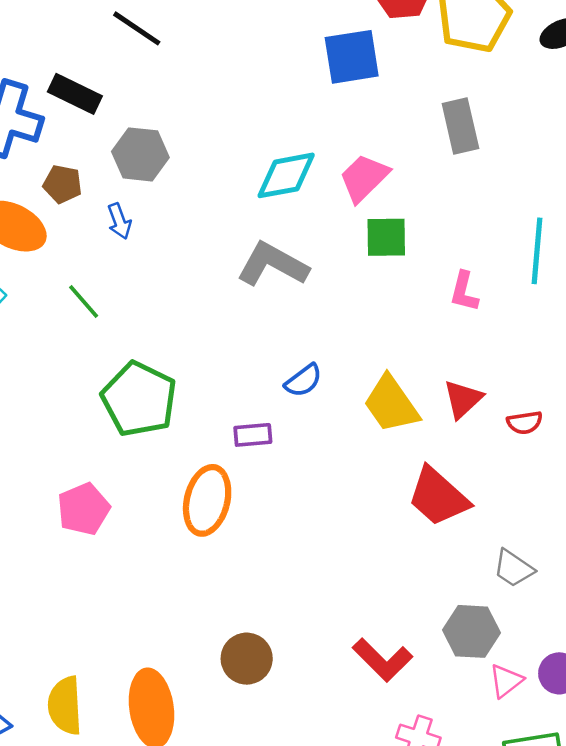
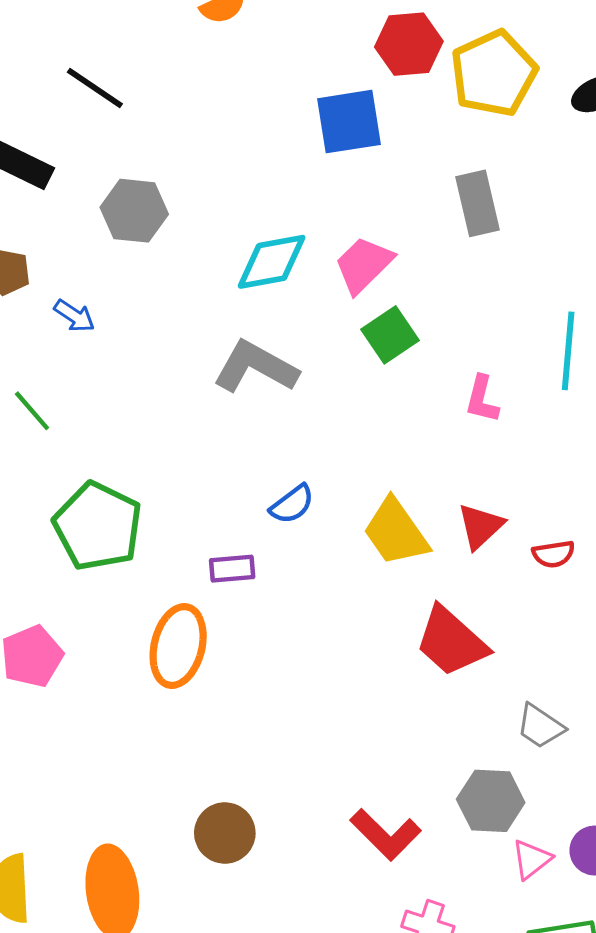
gray hexagon: (140, 154) -> (134, 211), moved
blue arrow: (119, 221) -> (74, 316), turned -36
green square: (386, 237) -> (390, 335), turned -33

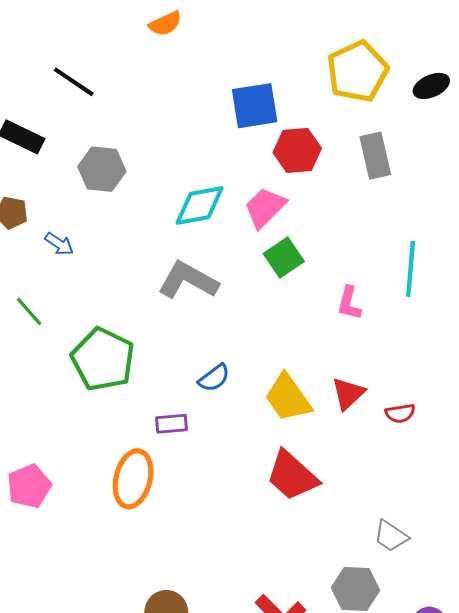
red hexagon: (409, 44) -> (297, 150), moved
gray rectangle: (478, 203) -> (375, 156), moved
green pentagon: (98, 526) -> (103, 359), moved
red trapezoid: (451, 642) -> (292, 476), moved

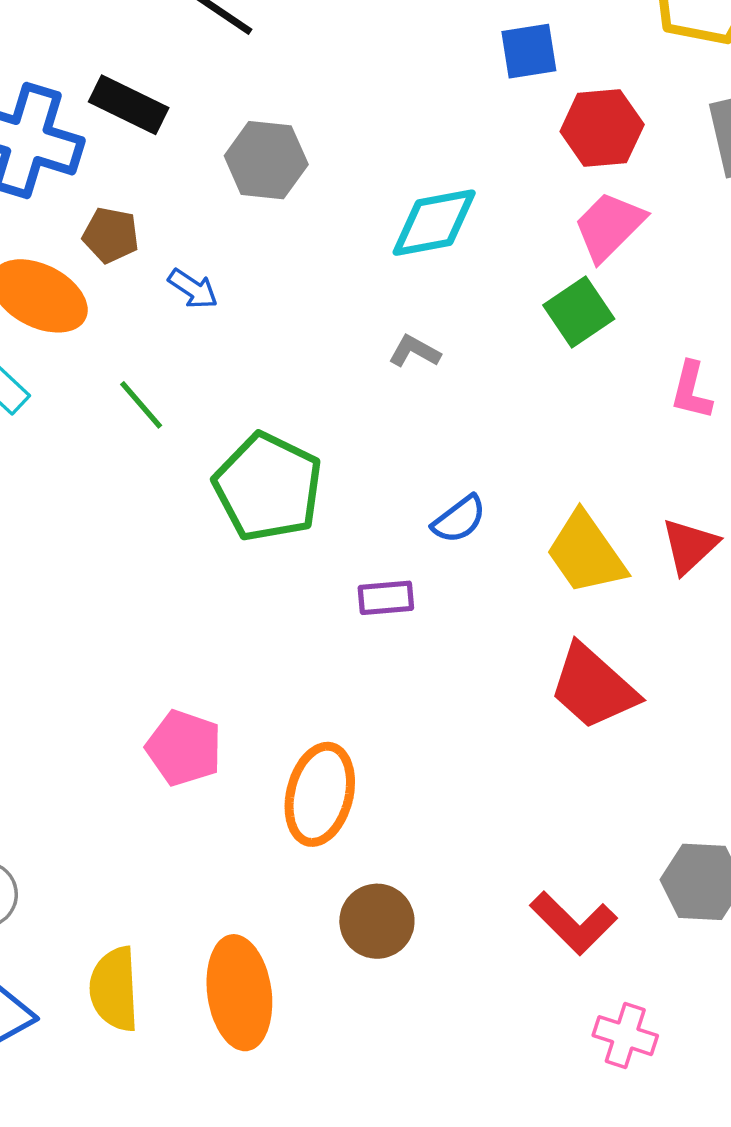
blue square: (255, 106) -> (529, 51), size x0.7
pink trapezoid: (265, 208) -> (609, 226), moved
gray L-shape: (188, 280) -> (414, 351), size x0.5
orange ellipse: (133, 479) -> (320, 794), moved
pink pentagon: (29, 486) -> (184, 748), moved, turned -30

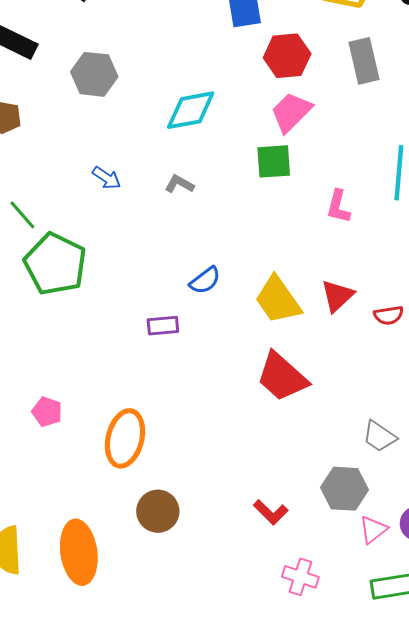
blue arrow: (193, 289) -> (107, 178), moved
green square: (579, 312) -> (274, 161), turned 30
green pentagon: (268, 487) -> (55, 264), moved
pink pentagon: (184, 748) -> (47, 412), size x0.7
red L-shape: (573, 923) -> (271, 512), size x0.7

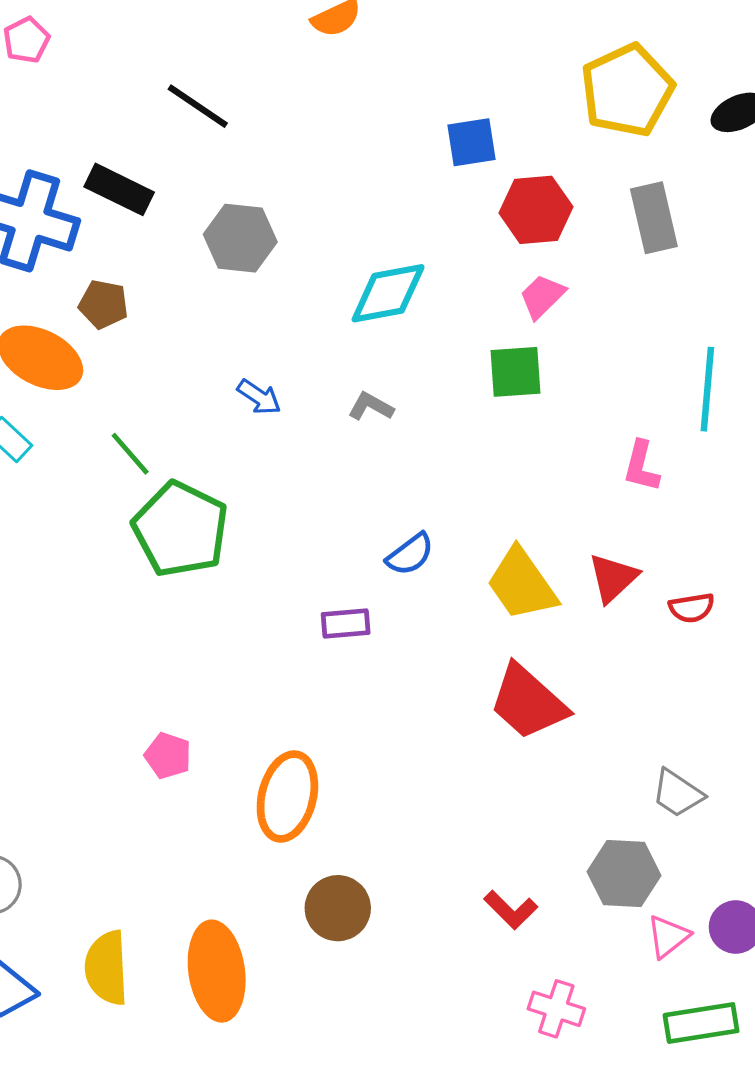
pink trapezoid: (291, 112) -> (542, 296), size x0.7
pink L-shape: (338, 207) -> (641, 466), moved

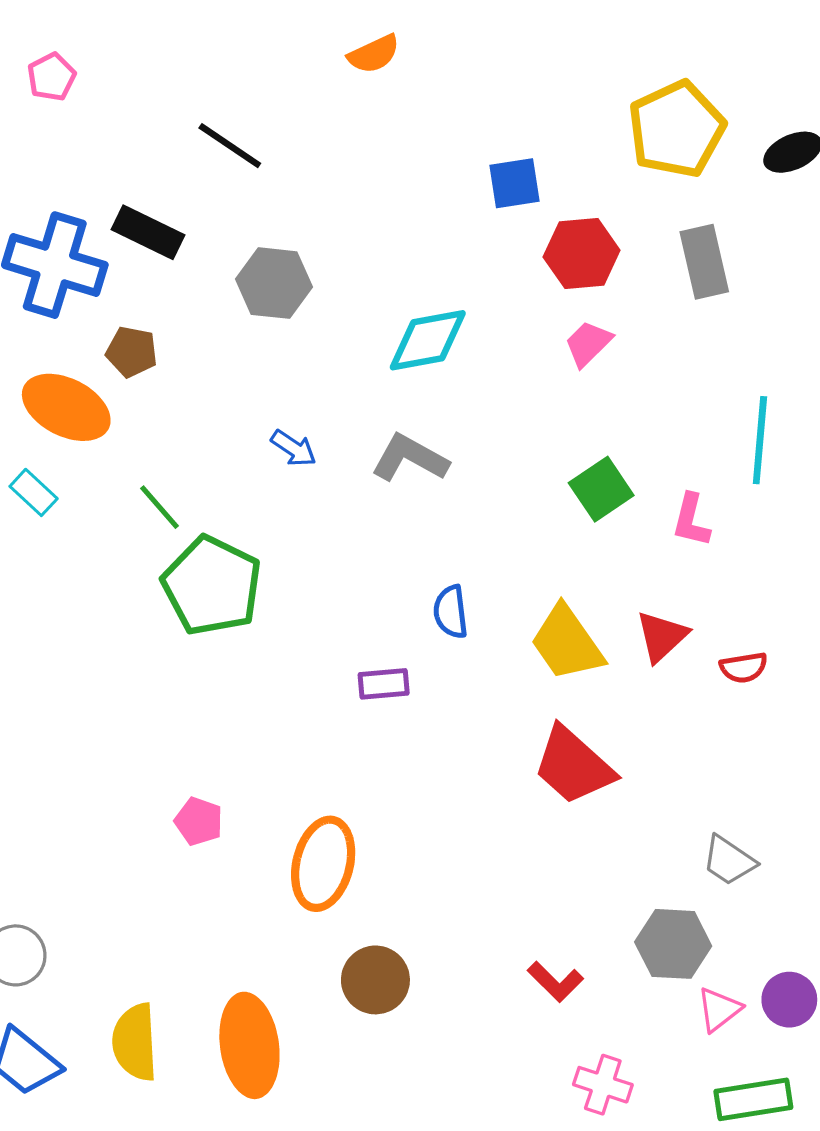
green square: (515, 372) -> (601, 489), moved, turned -30
gray L-shape: (371, 406) -> (410, 458), size x1.6
blue semicircle: (410, 554) -> (451, 612), turned 120

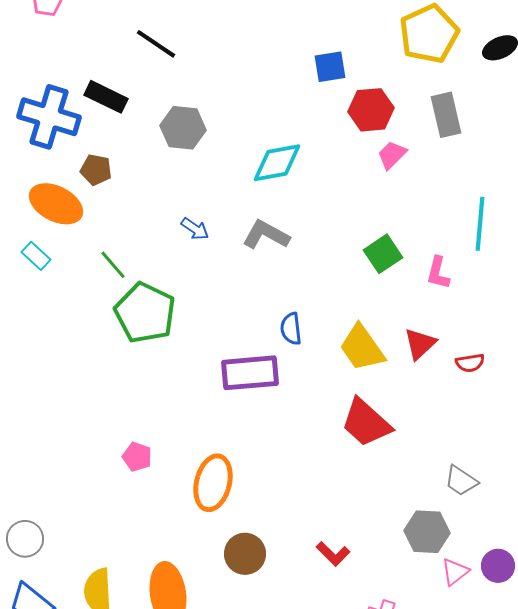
pink trapezoid: (588, 344) -> (392, 155), moved
purple rectangle: (384, 684) -> (250, 373), size x1.8
red L-shape: (555, 982) -> (333, 554), moved

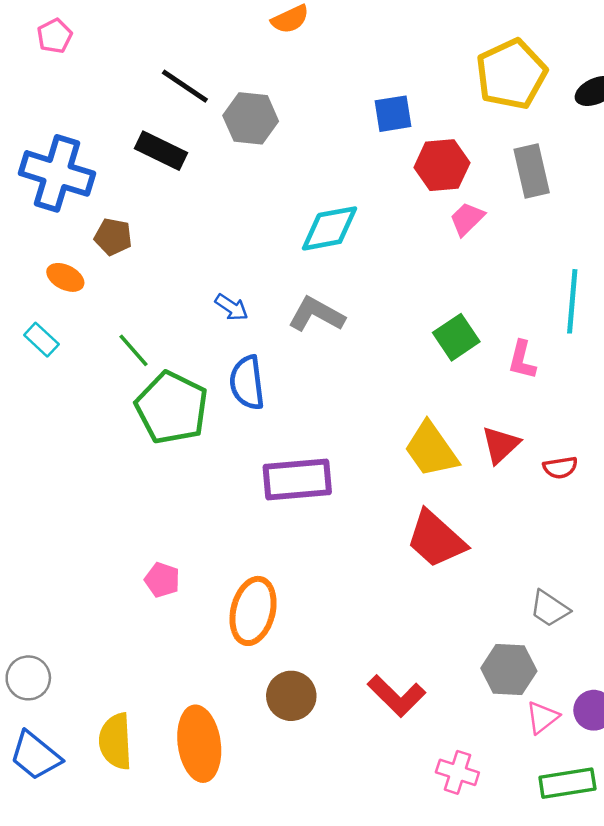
black rectangle: (106, 97) -> (161, 151), moved
gray hexagon: (183, 128) -> (251, 118), moved
orange ellipse: (56, 204) -> (65, 277), size x0.6
blue semicircle: (291, 329) -> (247, 383), moved, size x1.4
red L-shape: (333, 554) -> (396, 696), size x1.4

